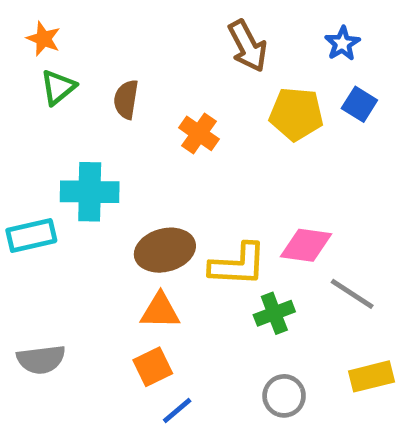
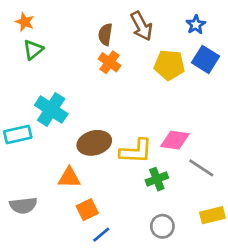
brown semicircle: (126, 99) -> (105, 34), moved
blue square: (359, 104) -> (205, 59), size x1.4
orange cross: (199, 133) -> (110, 62), moved
cyan cross: (90, 192) -> (51, 109), turned 32
orange triangle: (160, 311) -> (69, 178), moved

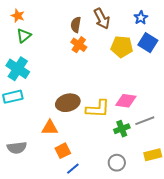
cyan cross: (51, 109) -> (18, 69), moved
gray line: (201, 168) -> (145, 121), turned -54
green cross: (157, 179) -> (122, 129), moved

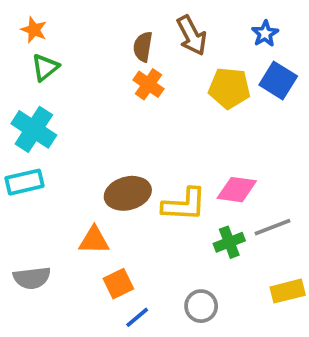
gray circle: (117, 163) -> (201, 306), moved

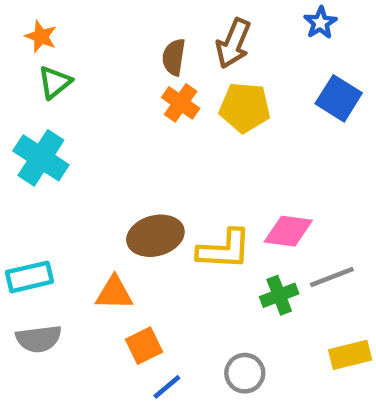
blue star: (265, 34) -> (320, 23), moved
brown arrow: (192, 35) -> (233, 43), turned 51
yellow pentagon: (229, 88) -> (245, 107), moved
cyan rectangle: (24, 182) -> (29, 277), moved

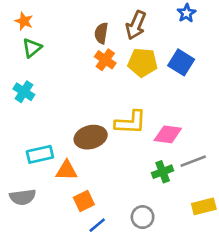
blue square: (339, 98) -> (181, 62), moved
cyan cross: (41, 158) -> (24, 92), size x0.7
yellow L-shape: (224, 249) -> (131, 122), moved
cyan rectangle: (29, 277) -> (40, 154), moved

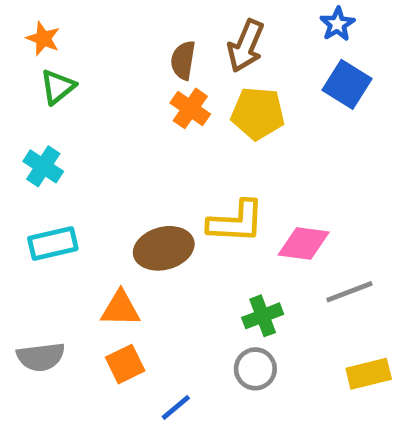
blue square: (181, 62) -> (347, 84), moved
cyan rectangle: (40, 154) -> (53, 244), moved
green cross: (163, 172) -> (263, 316), moved
orange square: (84, 201) -> (125, 364), moved
gray circle: (143, 217) -> (255, 369), moved

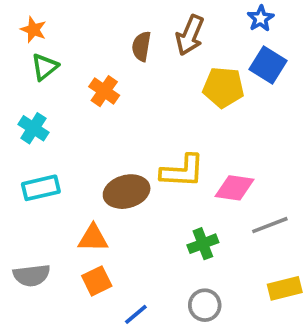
orange cross: (190, 108) -> (104, 91), moved
yellow pentagon: (258, 113) -> (223, 87), moved
gray circle: (255, 369) -> (205, 305), moved

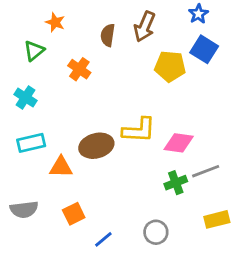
orange star: (33, 30) -> (55, 22), moved
orange triangle: (93, 238) -> (61, 167), moved
green cross: (203, 244) -> (176, 183), moved

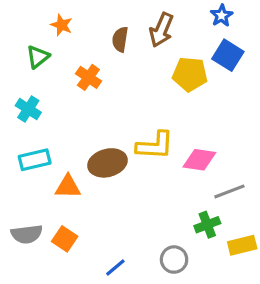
green cross: (176, 183) -> (207, 225), moved
orange square: (74, 214) -> (65, 239), moved, turned -30

